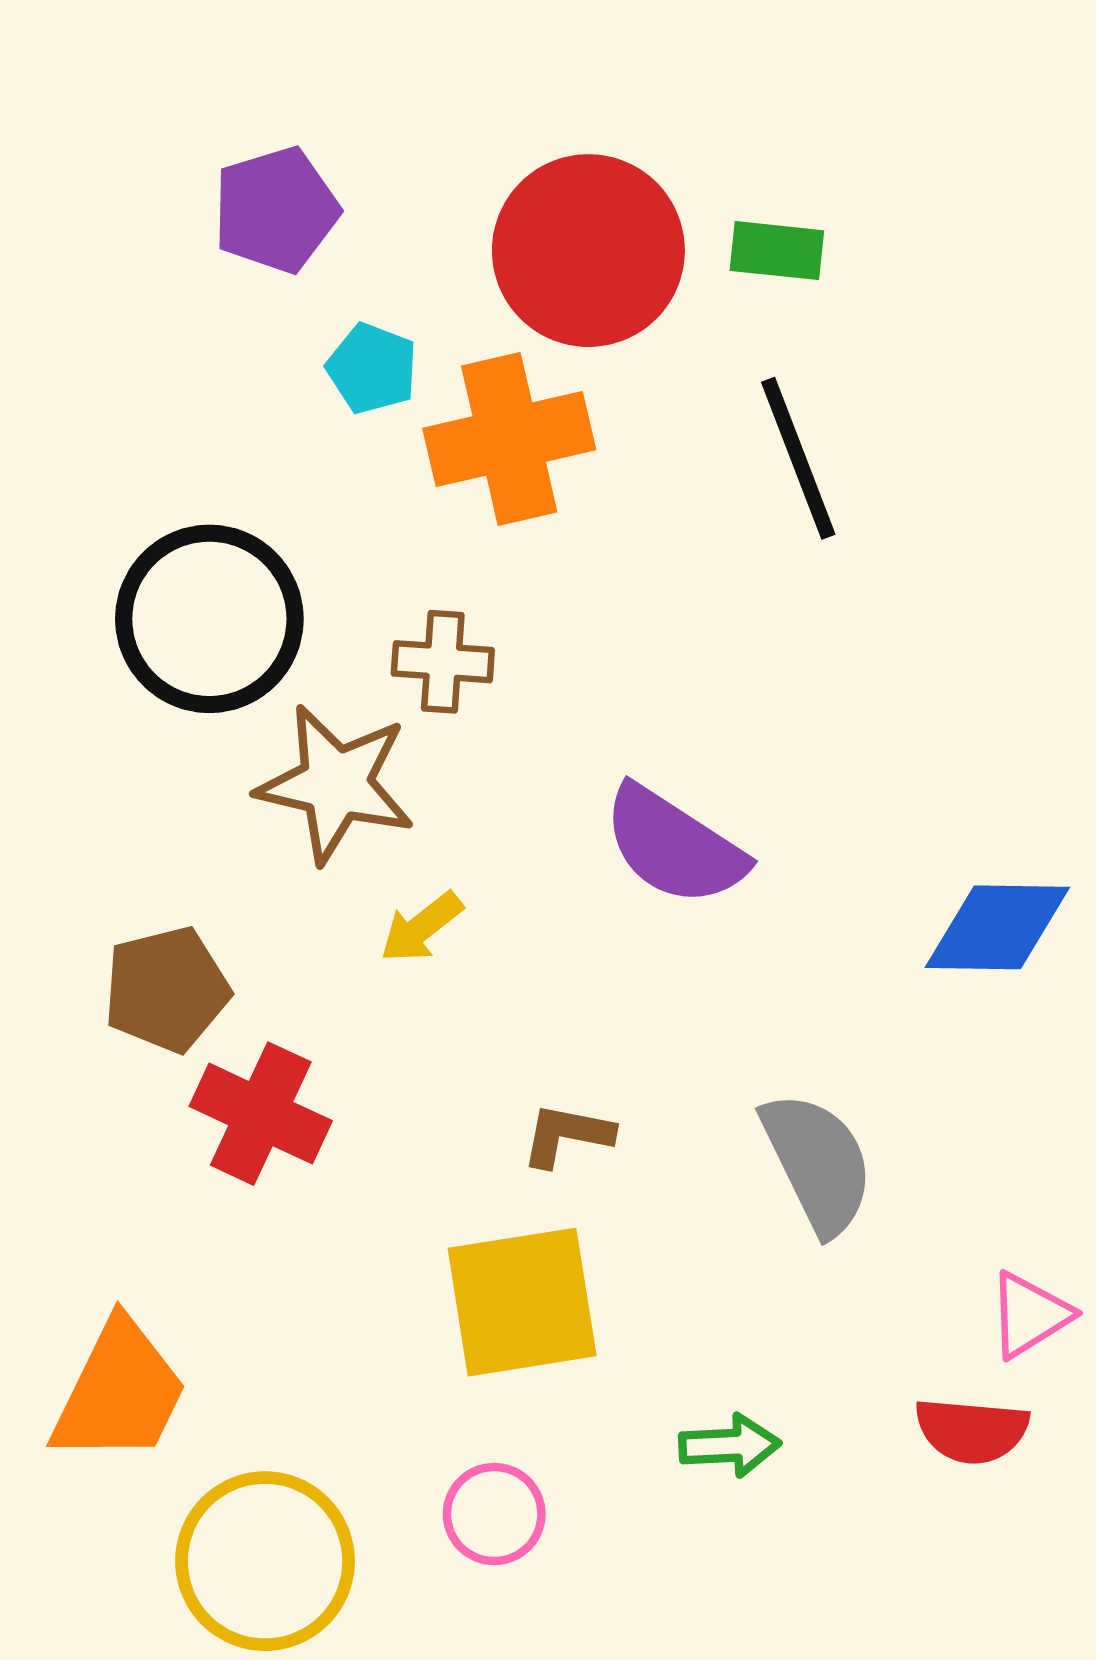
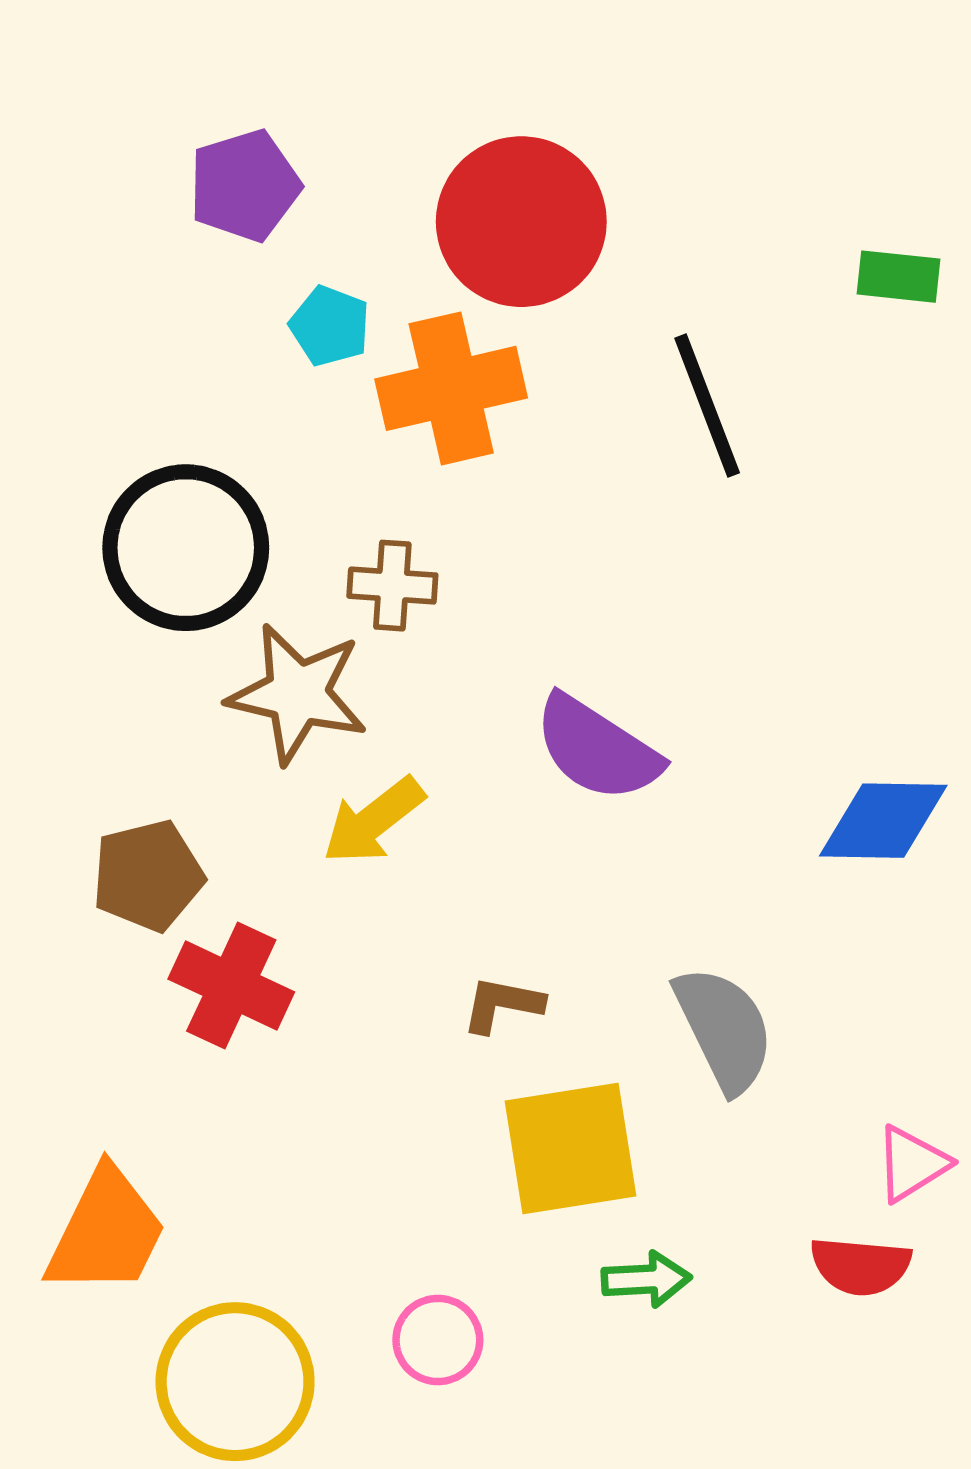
green rectangle: (777, 251) -> (898, 277), moved
yellow arrow: (421, 927) -> (373, 821), size x1.4
yellow square: (522, 1302) -> (571, 1149), moved

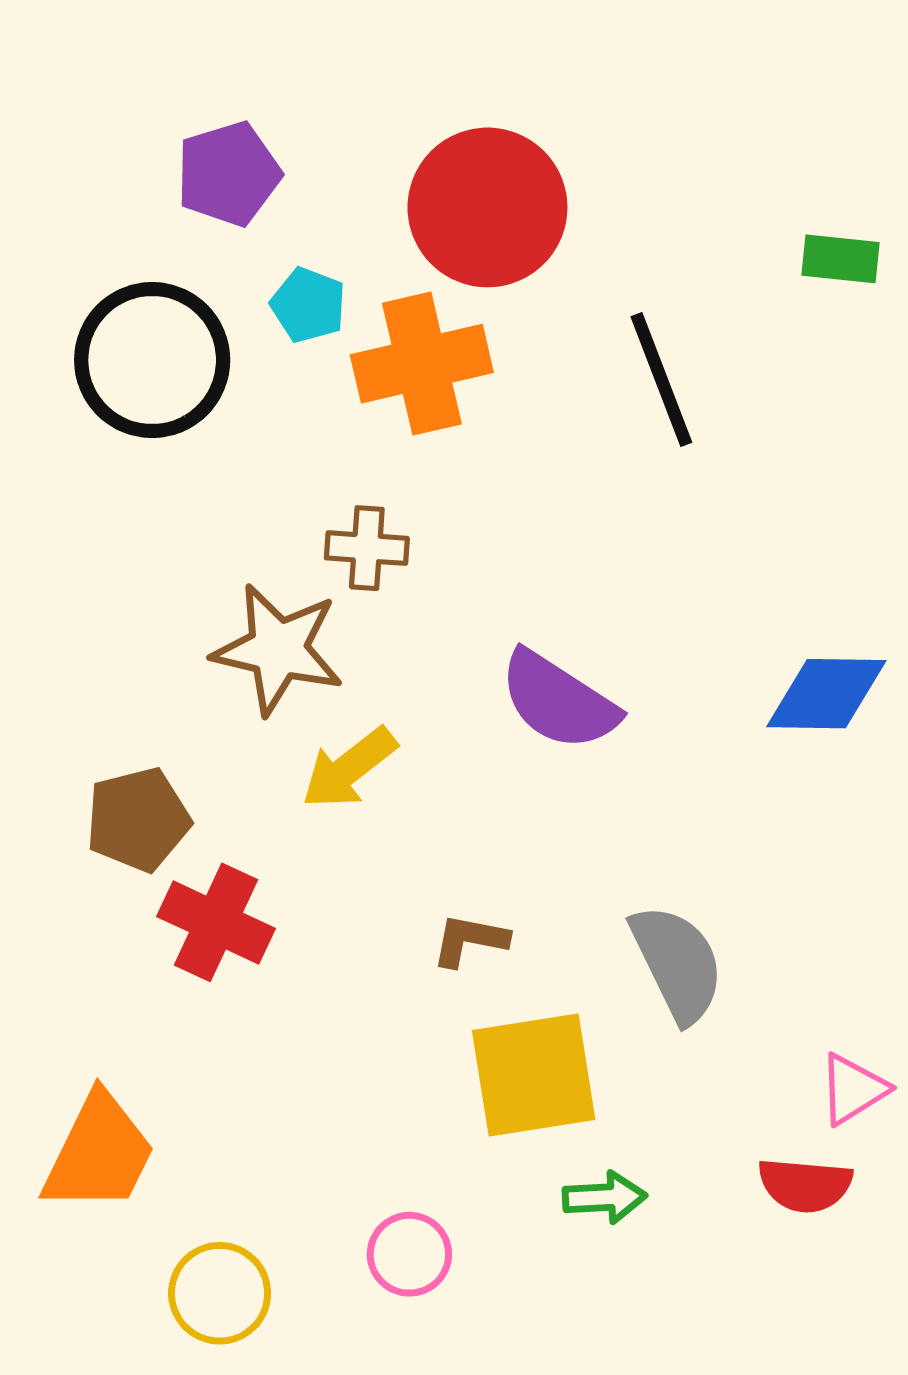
black circle: (186, 548) -> (152, 360), moved
blue diamond: (883, 821) -> (826, 694), moved
yellow circle: (235, 1382) -> (220, 1293), size x0.7

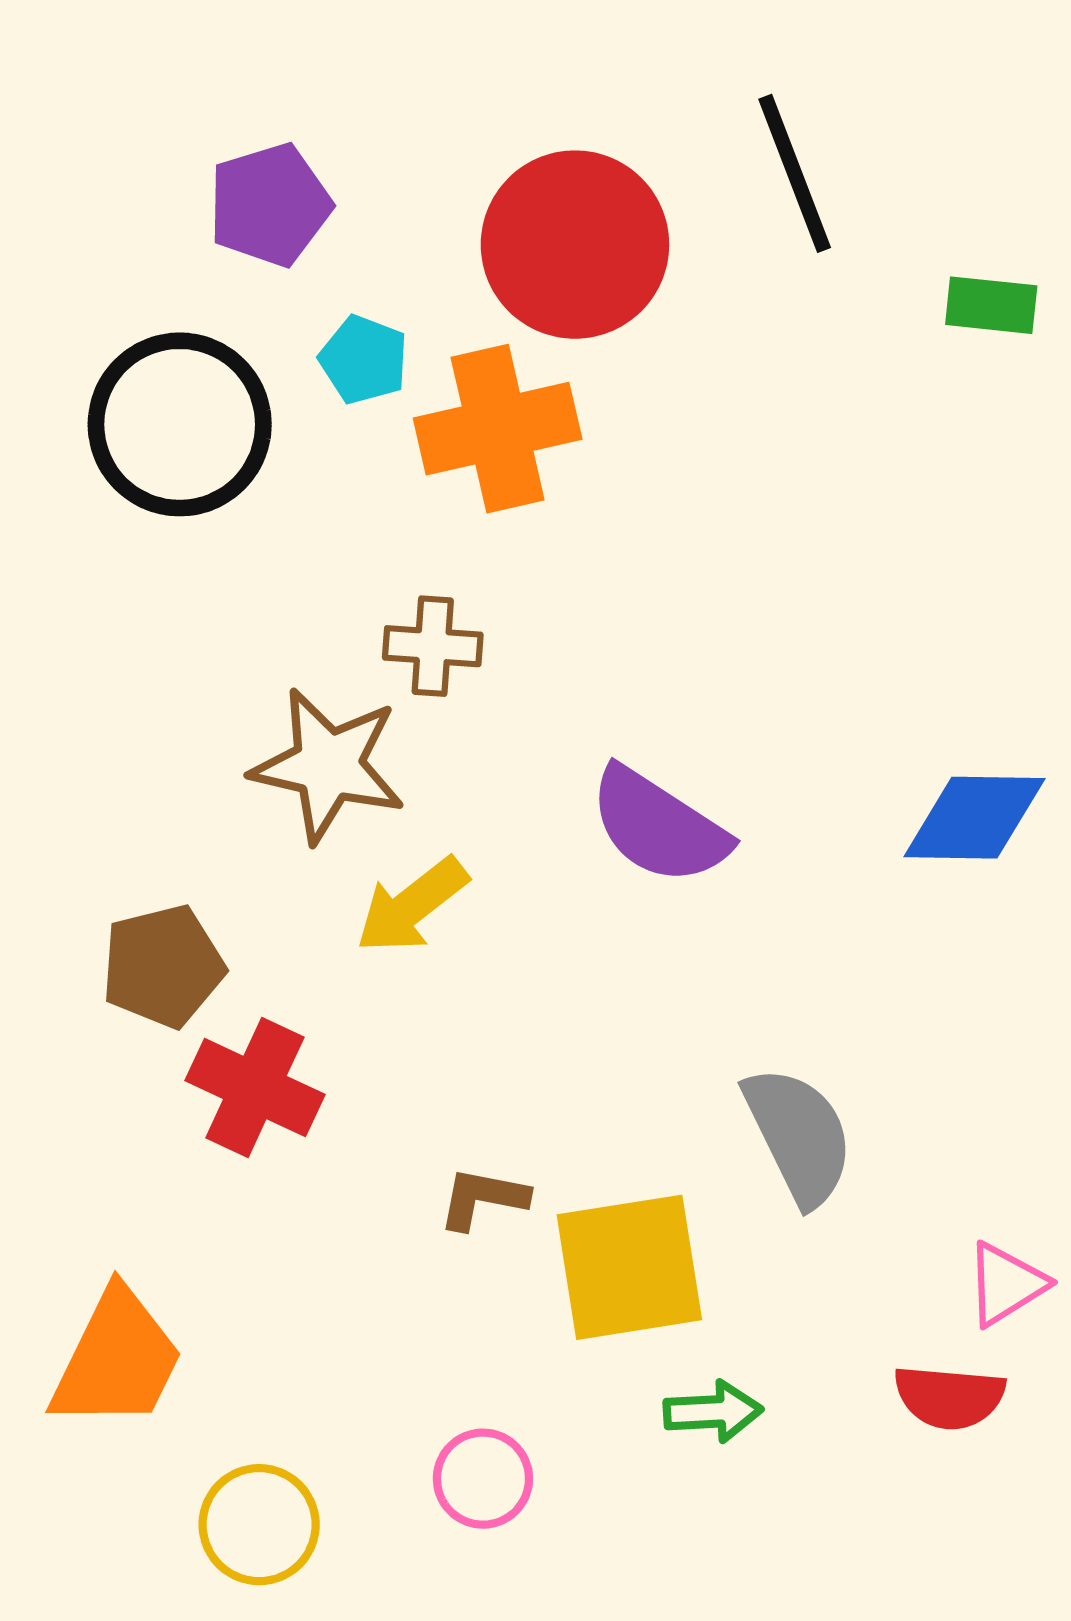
black line: (661, 380) -> (795, 173), moved
brown L-shape: (470, 940) -> (483, 1198), moved

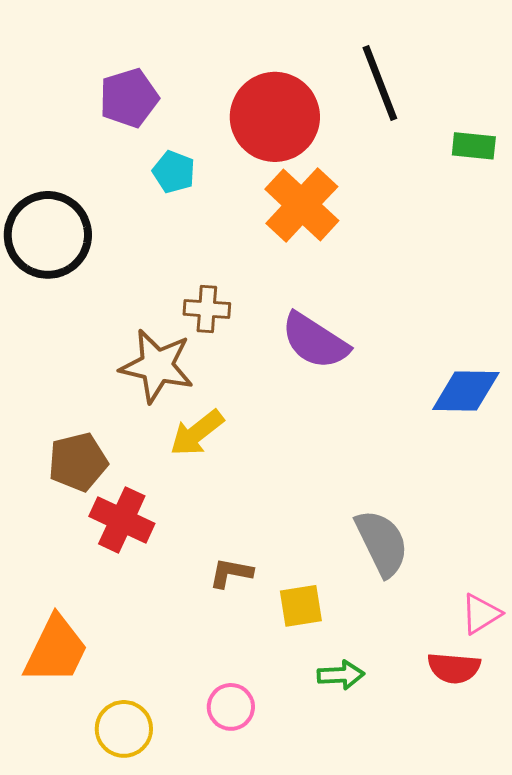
black circle: (180, 424) -> (48, 235), moved
orange cross: (498, 429) -> (302, 205), moved, turned -34
purple semicircle: (659, 826) -> (315, 341), moved
yellow square: (629, 1267) -> (301, 606), size x0.6

